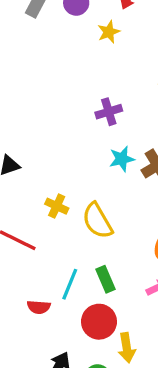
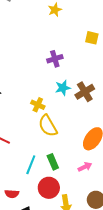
yellow cross: (57, 206) -> (38, 105), moved
red semicircle: (39, 307) -> (12, 194), moved

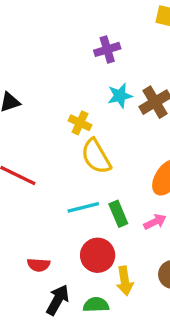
green rectangle: (53, 162) -> (118, 214), moved
cyan line: (31, 165) -> (83, 207), moved, turned 54

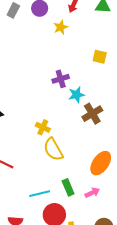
cyan star: (120, 96) -> (76, 95), moved
cyan line: (83, 207) -> (40, 194), moved

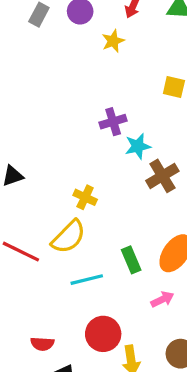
yellow semicircle: (53, 149) -> (69, 237), moved, turned -105
green rectangle: (68, 187) -> (131, 260), moved
cyan line: (40, 194) -> (87, 280), moved

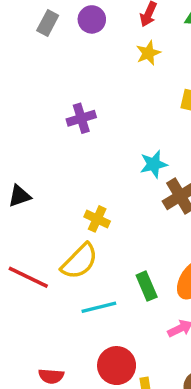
yellow star: (113, 41) -> (148, 53), moved
purple cross: (113, 122) -> (81, 118), moved

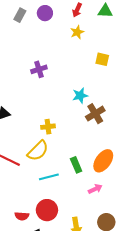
yellow cross: (97, 219) -> (48, 127), turned -32
red circle: (117, 366) -> (47, 210), moved

